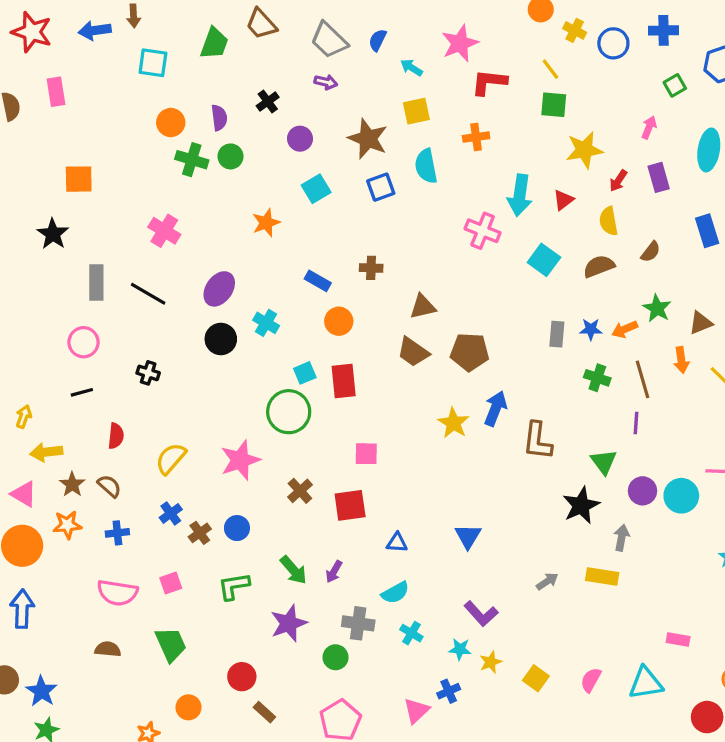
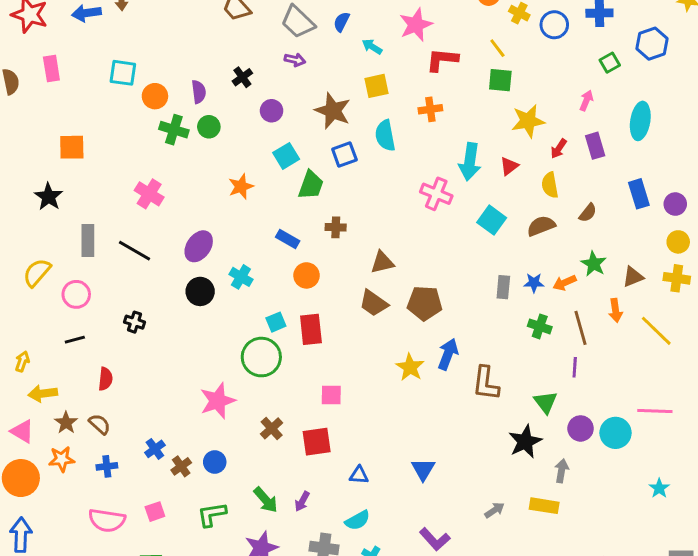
green trapezoid: (214, 43) -> (311, 185), moved
cyan square: (153, 63) -> (123, 73), moved
yellow semicircle: (171, 459) -> (37, 273), moved

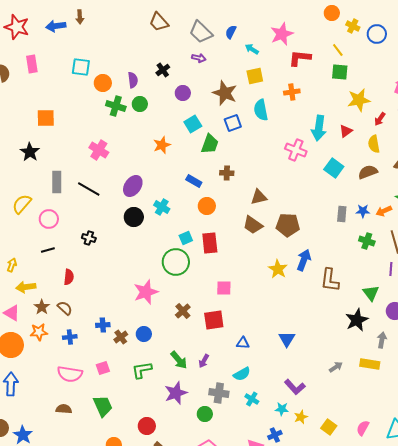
blue cross: (155, 449) -> (103, 325), turned 32

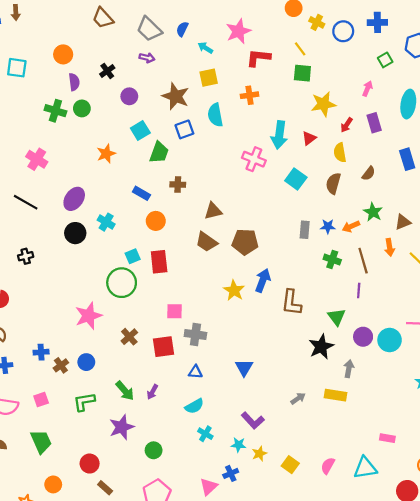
orange circle: (103, 83) -> (63, 54), moved
brown semicircle: (368, 172) -> (333, 183), turned -54
black cross: (89, 238) -> (26, 256), turned -32
gray cross: (219, 393) -> (195, 334), moved

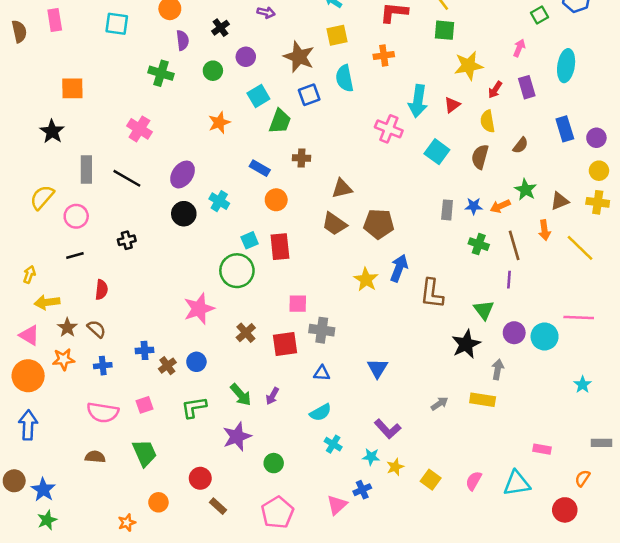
green circle: (82, 108) -> (213, 71), moved

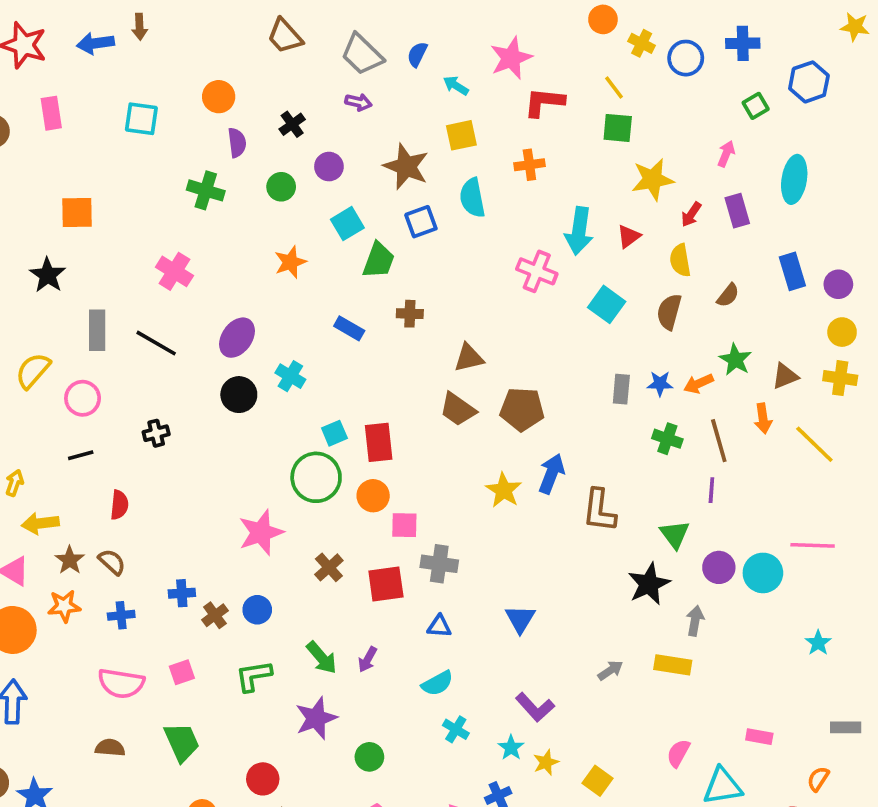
orange circle: (276, 200) -> (373, 496), moved
cyan star: (371, 457) -> (511, 748), turned 30
pink semicircle: (474, 481) -> (678, 753), moved

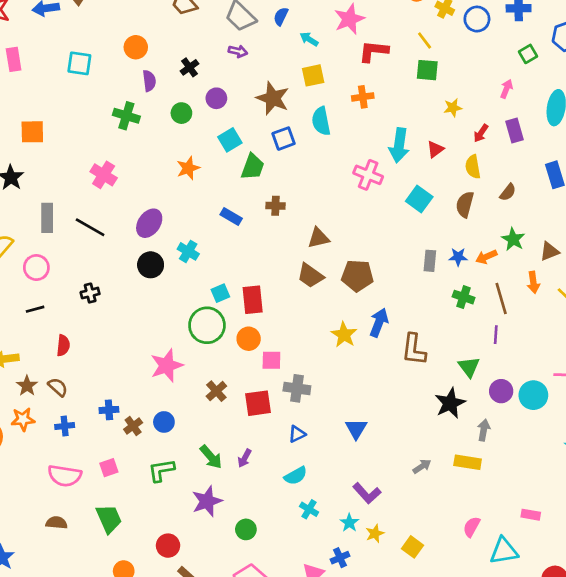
yellow star: (653, 179) -> (453, 108), size x0.6
blue triangle: (439, 626) -> (297, 434), turned -30

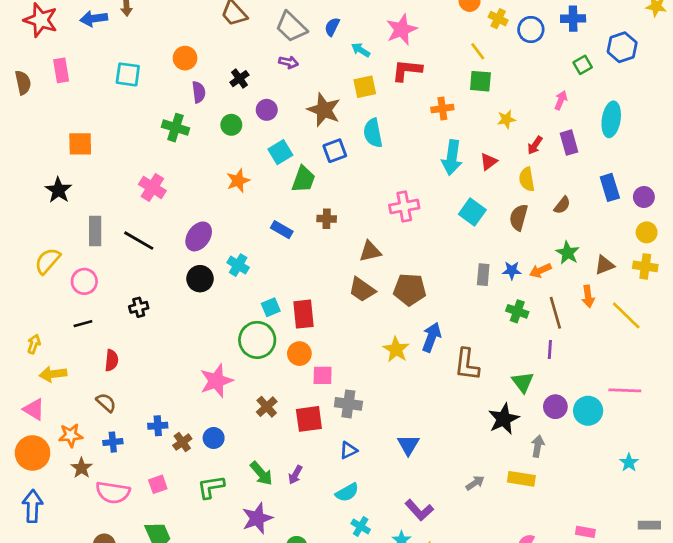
red L-shape: (374, 51) -> (407, 70), moved
orange cross: (363, 97) -> (442, 108), moved
pink cross: (368, 175) -> (404, 207), moved, turned -32
brown star: (27, 386) -> (82, 468), moved

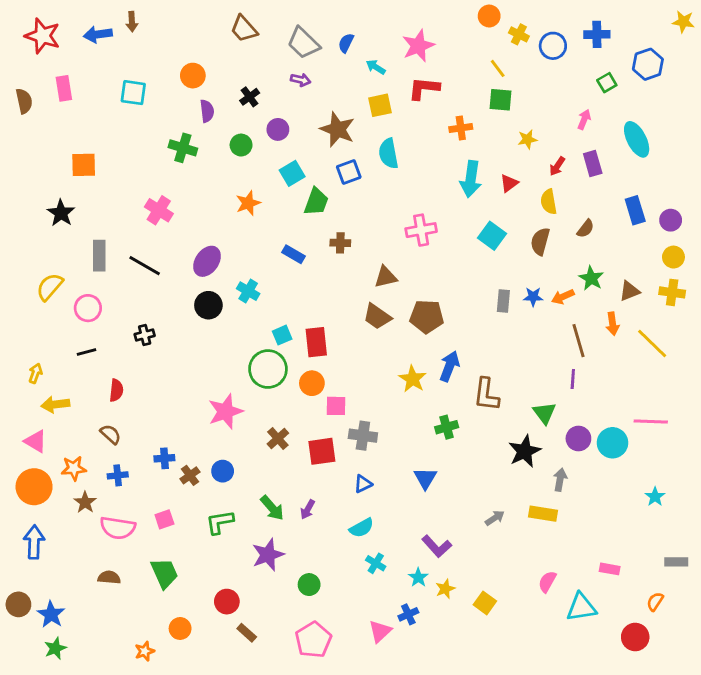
cyan ellipse: (611, 119) -> (637, 139), turned -36
green cross: (517, 311) -> (447, 427), moved, turned -35

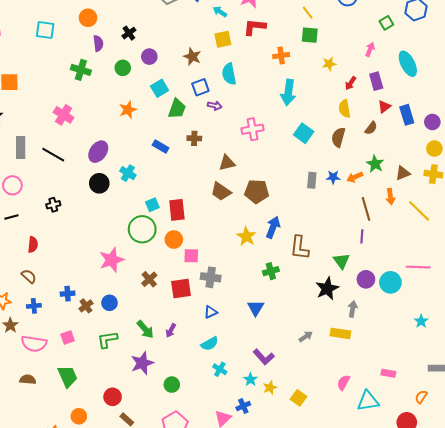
purple arrow: (301, 80) -> (215, 106), moved
brown star: (337, 129) -> (192, 57), size x0.7
red triangle: (509, 183) -> (384, 107), moved

